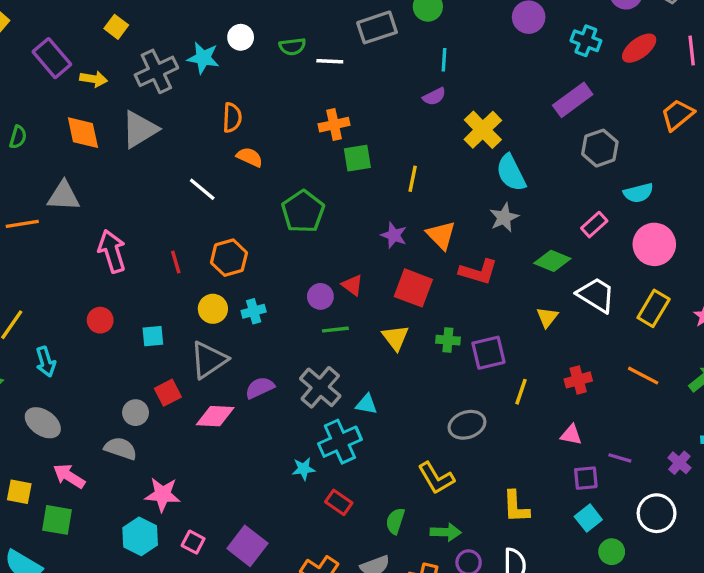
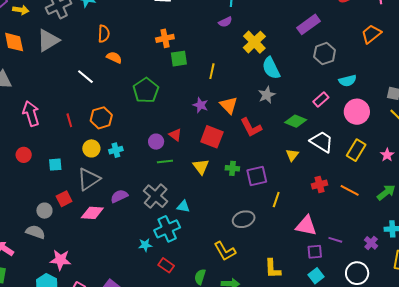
red L-shape: (478, 272) -> (251, 127), turned 45
red cross: (578, 380) -> (320, 184), moved
pink triangle: (571, 435) -> (306, 226), size x1.6

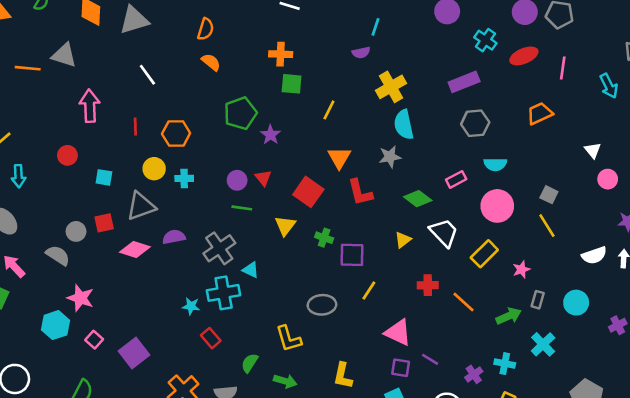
white line: (85, 77) -> (147, 75), moved
purple star: (200, 105) -> (271, 135), moved

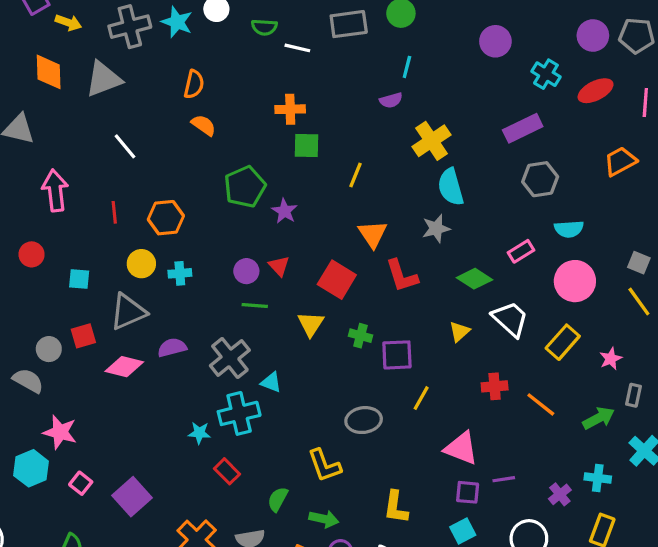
purple line: (430, 359) -> (504, 479), turned -36

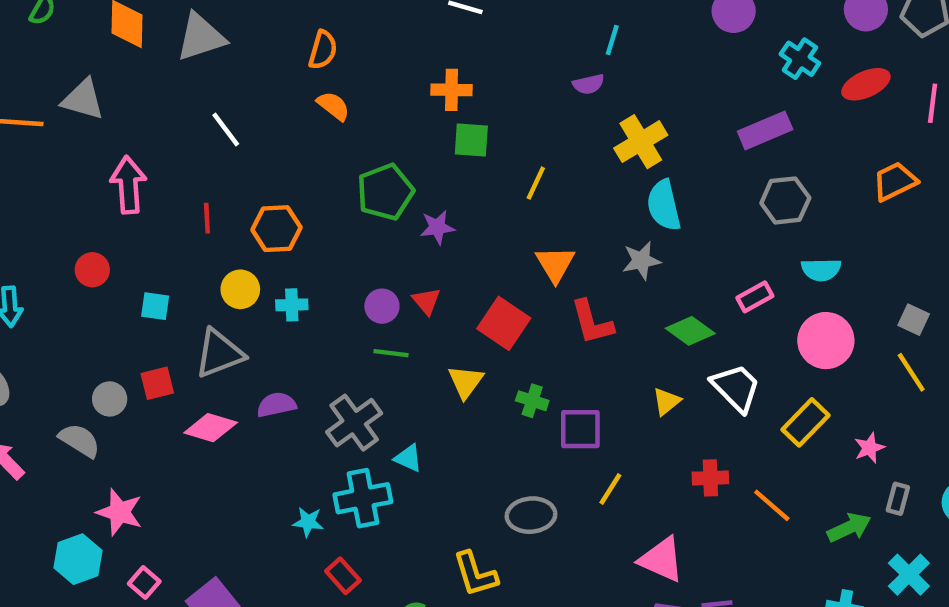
purple star: (284, 211) -> (437, 227), turned 30

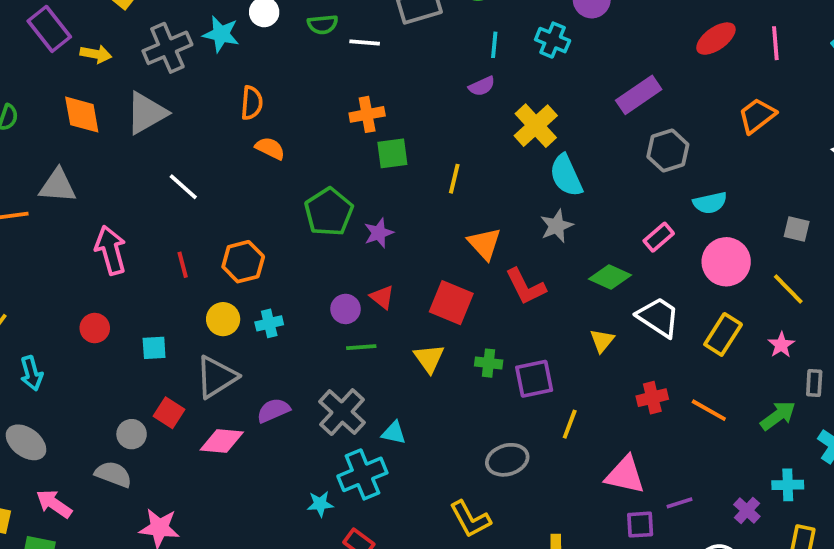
cyan cross: (800, 59) -> (553, 40), moved
yellow line: (911, 372) -> (788, 289), moved
red square: (157, 383) -> (169, 413), turned -32

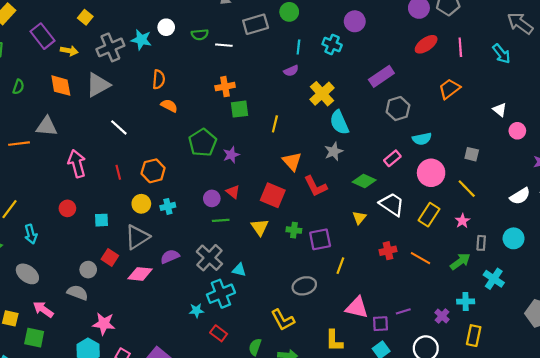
pink triangle: (625, 475) -> (357, 308), moved

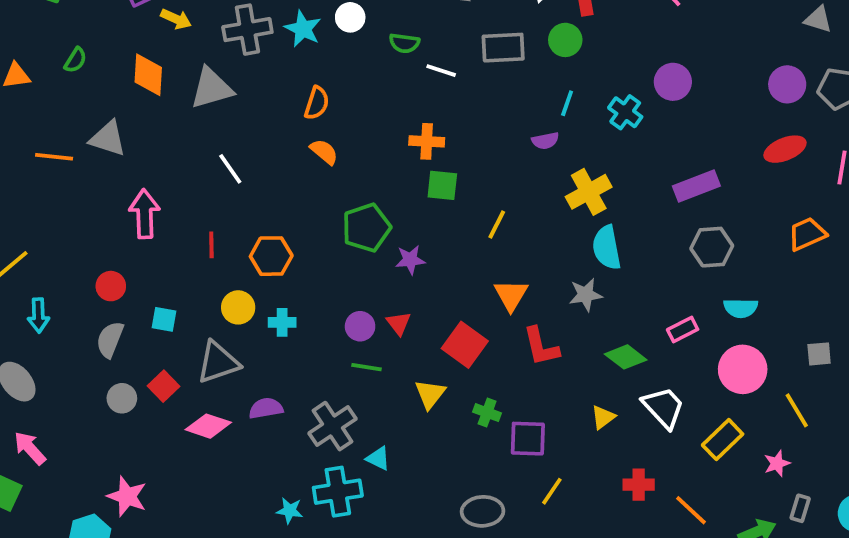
gray square: (472, 154) -> (819, 354), turned -32
gray semicircle: (78, 293) -> (110, 339), moved, turned -102

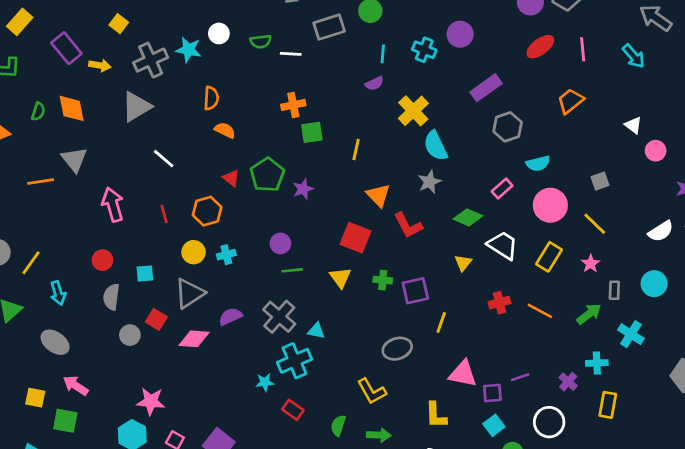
orange diamond: (148, 75) -> (72, 108), moved
purple circle: (673, 82) -> (460, 34), moved
gray triangle: (108, 139) -> (74, 160), turned 48
red triangle: (399, 323) -> (231, 178), moved

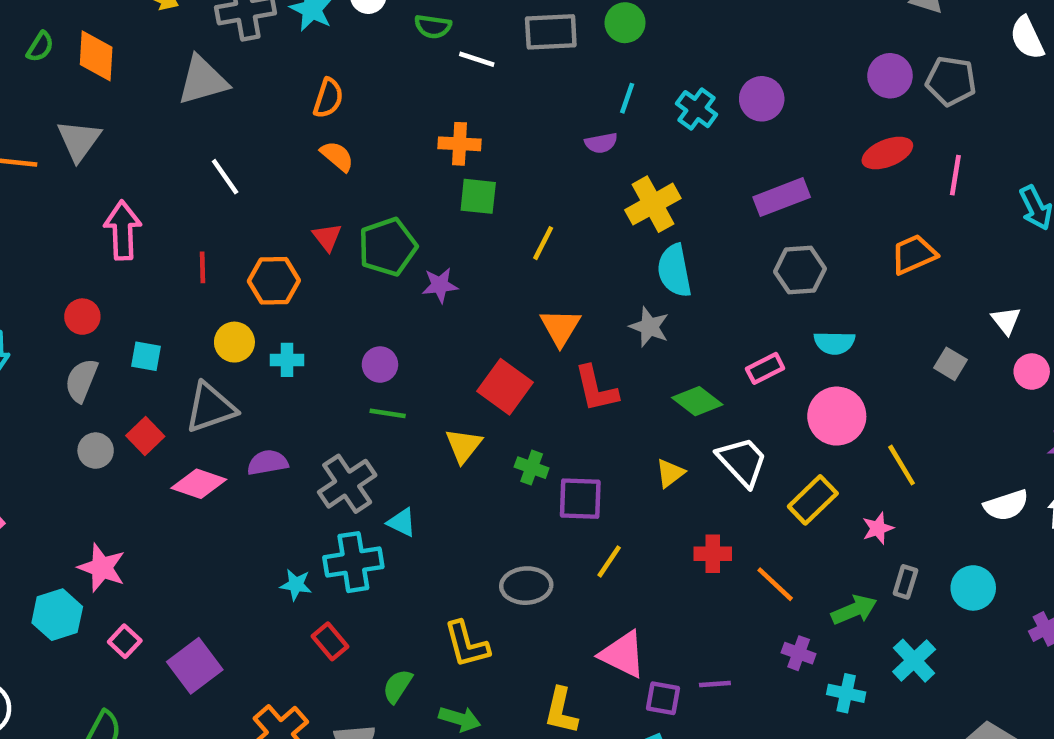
gray square: (600, 181) -> (950, 364), moved, turned 36
gray star: (429, 182) -> (649, 327), turned 30
purple cross: (568, 382) -> (799, 653), moved, turned -36

